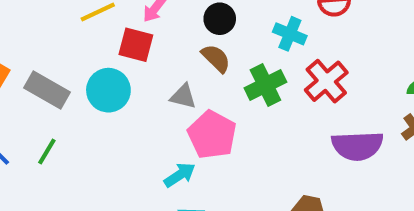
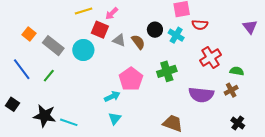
black circle: (220, 19) -> (155, 30), moved
red cross: (326, 81) -> (211, 58), moved
green cross: (265, 85) -> (167, 71), moved
gray triangle: (183, 96) -> (119, 40), moved

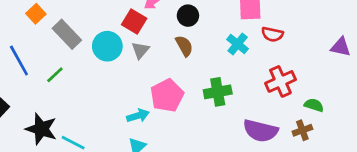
purple triangle: (250, 27) -> (341, 47), turned -49
black circle: (155, 30) -> (188, 16), moved
gray triangle: (119, 40) -> (140, 50), moved, turned 40

